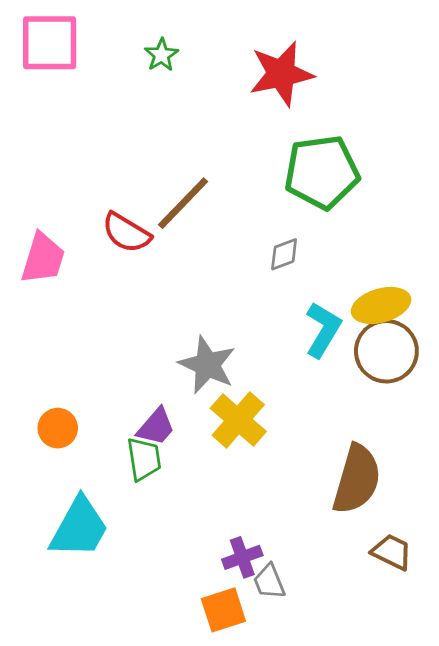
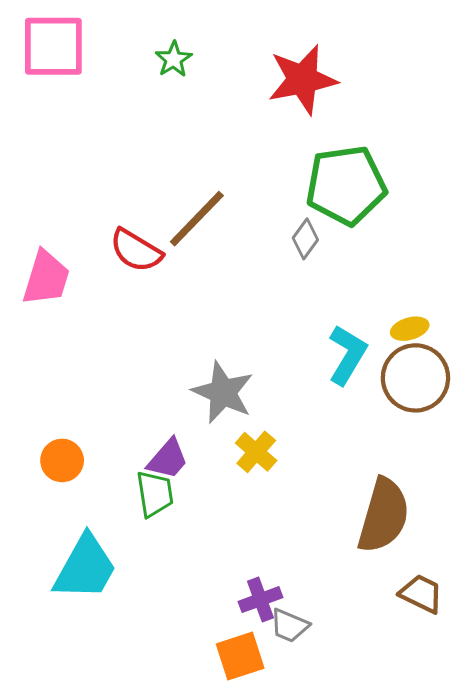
gray diamond: (284, 254) -> (305, 239), moved, turned -33
yellow ellipse: (381, 305) -> (410, 329), size x0.6
yellow cross: (238, 420) -> (256, 452), size x0.7
gray trapezoid: (269, 582) -> (289, 626), turned -45

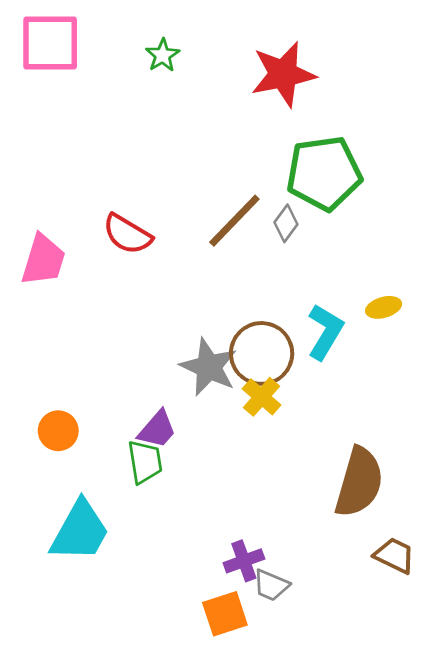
brown line: (197, 219) -> (234, 221), moved
brown circle: (415, 378) -> (262, 353), moved
yellow cross: (256, 452) -> (262, 397), moved

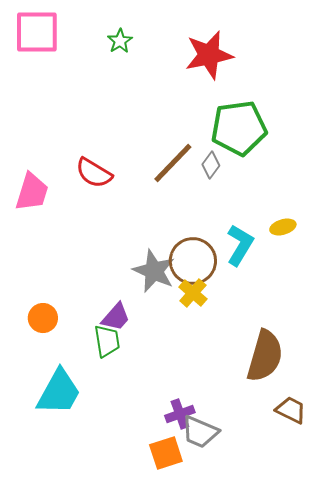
gray trapezoid: (271, 585) -> (200, 432), size x1.4

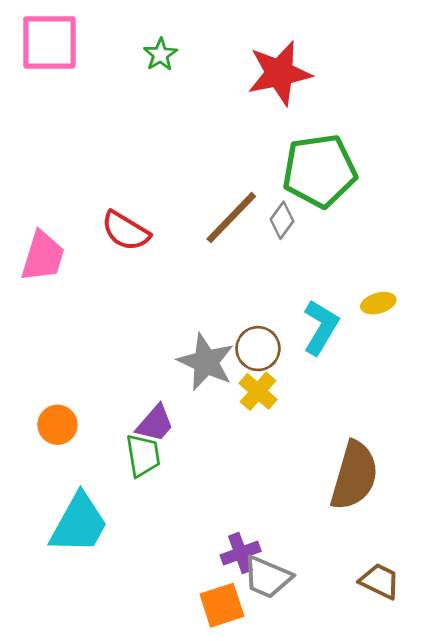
brown circle: (193, 261) -> (258, 349), size x0.7
brown trapezoid: (291, 410) -> (380, 581), moved

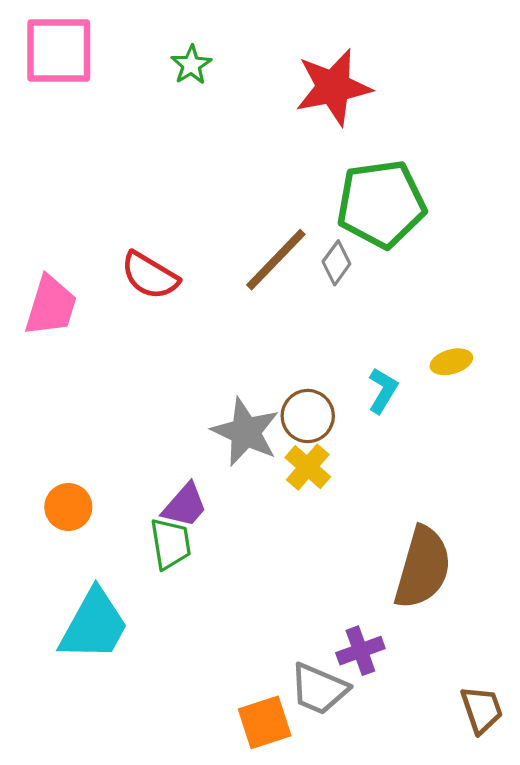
cyan L-shape: (321, 327) -> (383, 390), size x0.7
purple cross: (241, 553) -> (360, 651), moved
brown trapezoid: (380, 581) -> (482, 710), moved, turned 45

